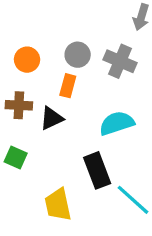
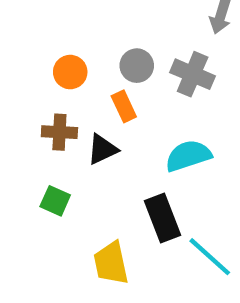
orange rectangle: (68, 86) -> (124, 106), turned -40

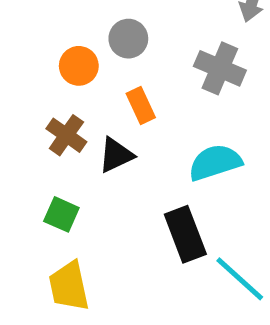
gray circle: (137, 66) -> (128, 39), moved
brown cross: (59, 132) -> (66, 135), turned 32
yellow trapezoid: (111, 263) -> (69, 286), moved

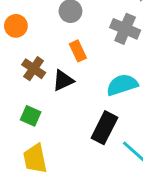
orange circle: (79, 66) -> (16, 26), moved
black rectangle: (185, 234) -> (104, 128), turned 48

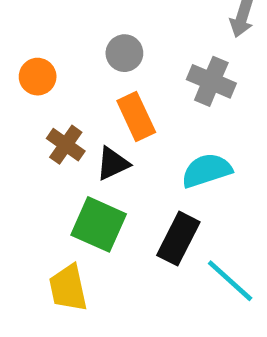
orange rectangle: (78, 51) -> (136, 116), size x1.4
green square: (31, 116) -> (99, 224), moved, size x1.6

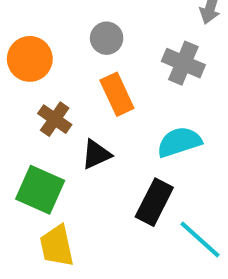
orange circle: (38, 77) -> (30, 59), size x1.4
black triangle: (113, 163) -> (96, 154), moved
green square: (99, 224) -> (40, 190), moved

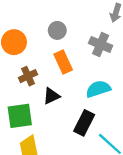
brown cross: (55, 119) -> (28, 76), turned 30
green square: (40, 190) -> (20, 116), turned -32

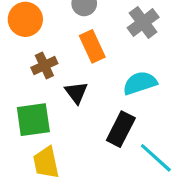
gray cross: (101, 44) -> (143, 23), turned 30
black triangle: (51, 96) -> (76, 93), turned -42

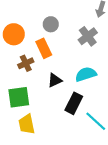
orange rectangle: (92, 46) -> (44, 48), moved
black triangle: (76, 93) -> (55, 80), moved, turned 42

